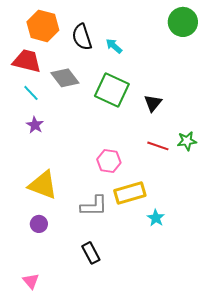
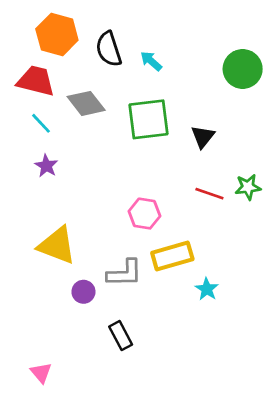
green circle: (183, 22) -> (243, 69), moved
green square: (112, 90) -> (148, 119), turned -32
purple circle: (39, 224) -> (83, 292), moved

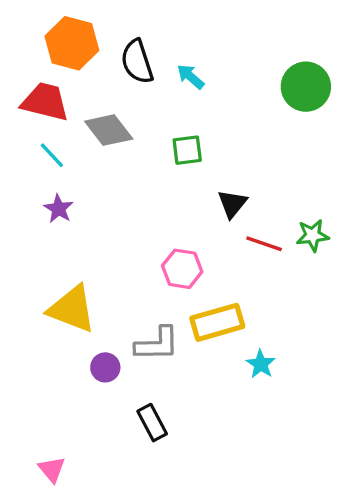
green square: (148, 119) -> (187, 150), size x0.6
black triangle: (203, 137) -> (232, 204), moved

